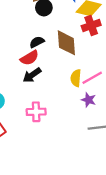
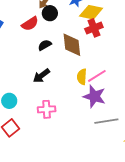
red semicircle: (29, 58) -> (30, 24), moved
purple star: (89, 100) -> (94, 96), size x1.6

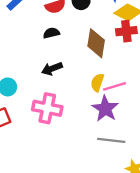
black semicircle: (45, 45) -> (51, 33), moved
pink cross: (47, 109) -> (47, 108), size x1.4

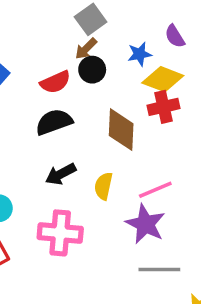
black semicircle: (51, 33) -> (54, 122), size x1.5
yellow semicircle: (97, 83) -> (103, 186), moved

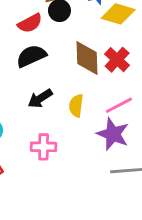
red cross: (164, 107) -> (117, 60), moved, turned -30
pink cross: (60, 233) -> (44, 147), size x0.7

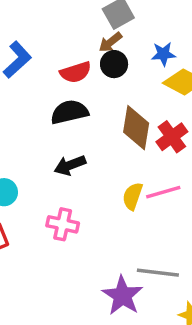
yellow semicircle: (76, 106) -> (133, 196), moved
purple star: (113, 134) -> (122, 296), moved

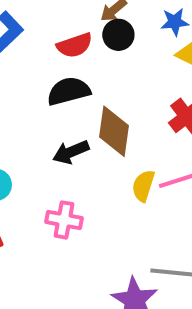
brown diamond: (136, 128) -> (114, 131), moved

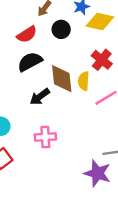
black circle: (118, 35) -> (61, 29), moved
yellow semicircle: (143, 186) -> (84, 81), moved

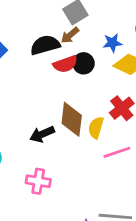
red semicircle: (27, 34) -> (65, 64), moved
black semicircle: (30, 62) -> (45, 45), moved

